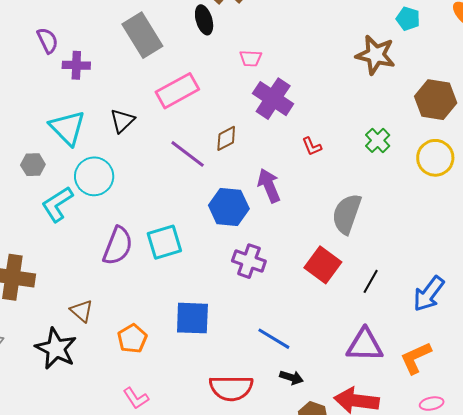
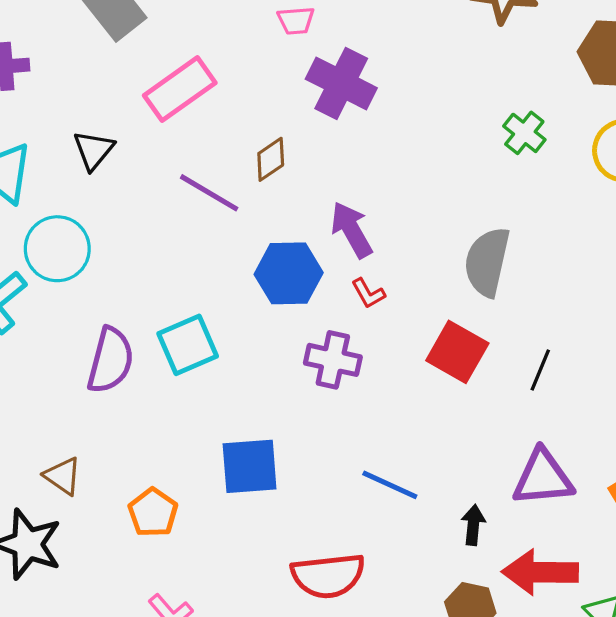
red L-shape: (312, 146) -> (368, 293), moved
black arrow: (291, 377) -> (473, 525), moved, turned -95

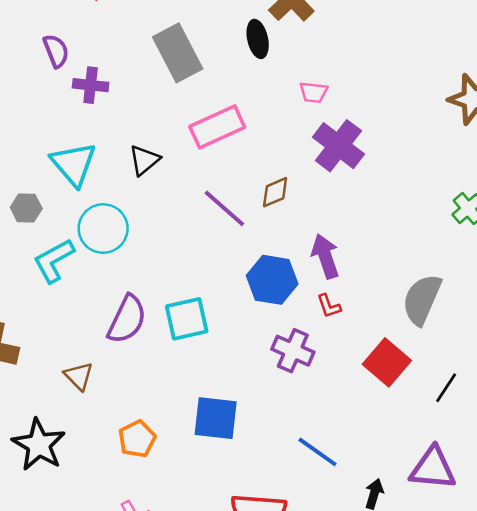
brown triangle: (63, 476) -> (79, 376), moved

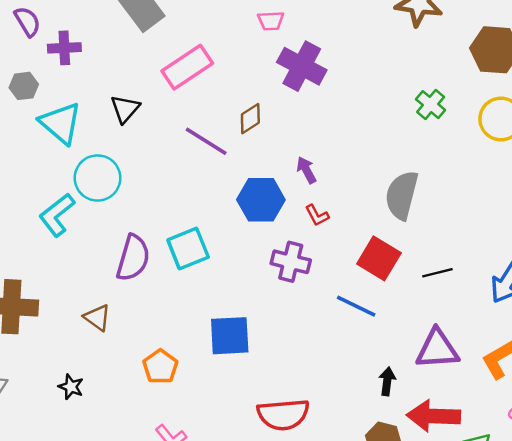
gray hexagon: (26, 208) -> (24, 86), moved
purple arrow: (325, 256) -> (306, 170), size x0.7
black line: (446, 388) -> (437, 273), turned 52
black star: (39, 445) -> (71, 387), size x0.5
blue line: (318, 452) -> (356, 306), moved

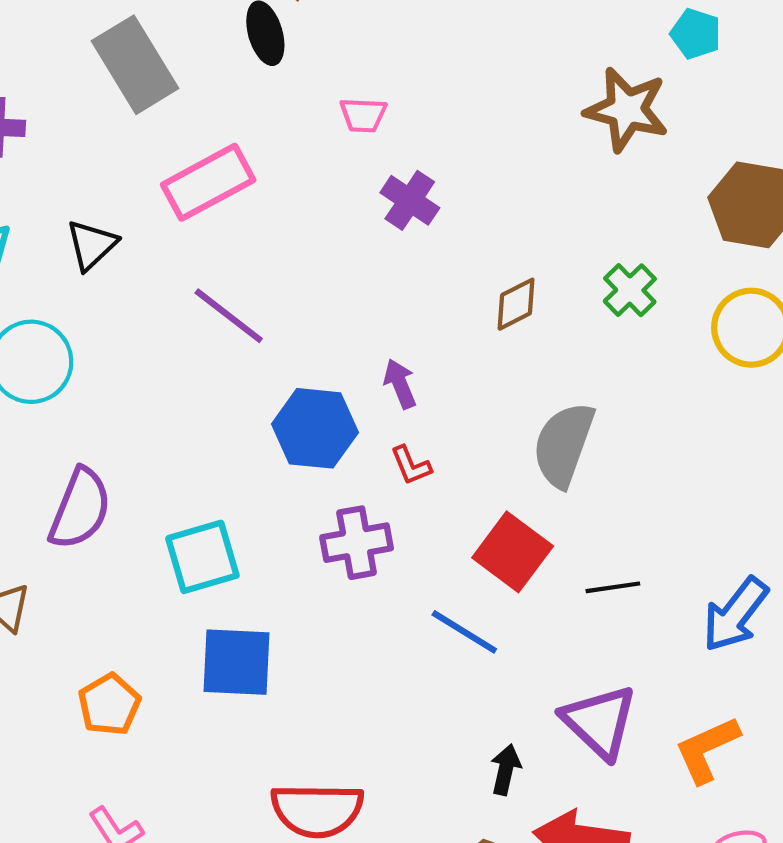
purple cross: (302, 66) -> (410, 200), size x0.7
brown diamond: (250, 119) -> (516, 304), moved
cyan square: (188, 249) -> (202, 557), moved
purple cross: (291, 262) -> (357, 543), turned -30
purple triangle: (437, 349) -> (599, 722), turned 42

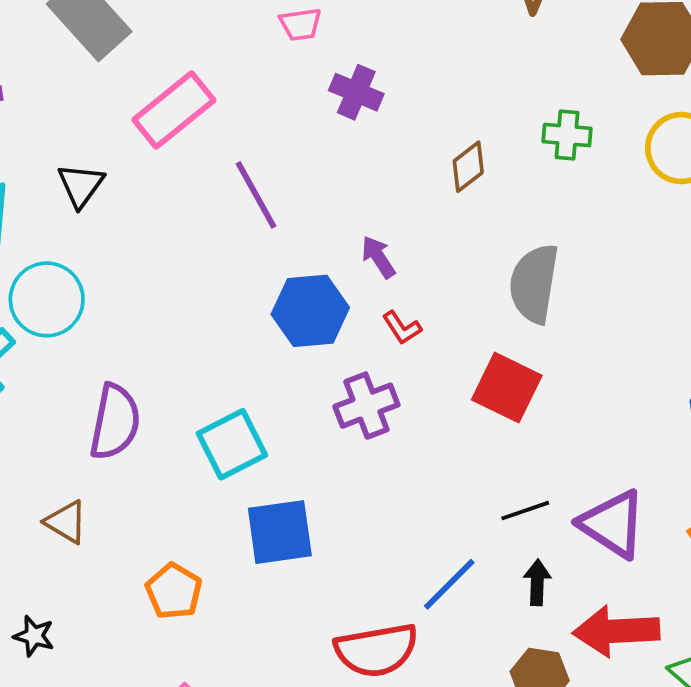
green cross: (630, 290) -> (567, 135), turned -30
purple line: (229, 316) -> (256, 195), moved, turned 34
black line: (613, 587) -> (525, 511), moved
blue line: (464, 632) -> (449, 584), moved, turned -66

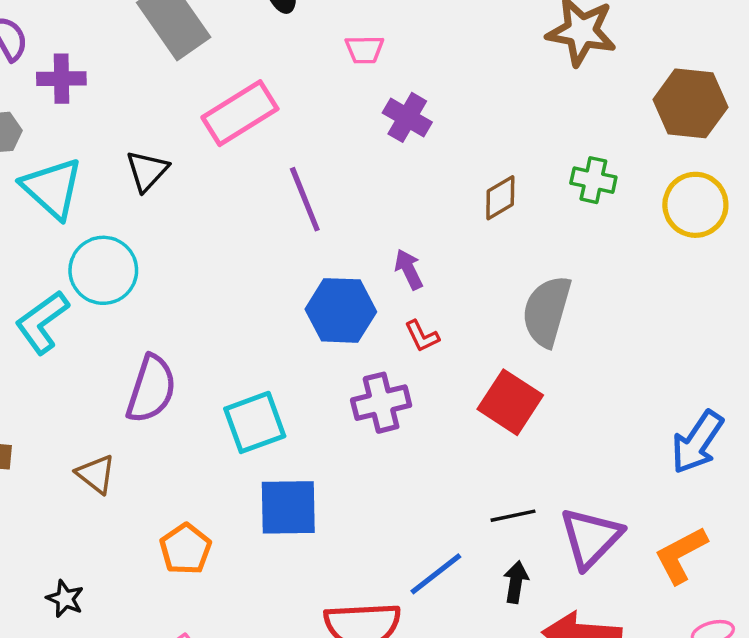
purple triangle: (613, 524) -> (591, 538), turned 34
black star: (34, 636) -> (65, 599), moved

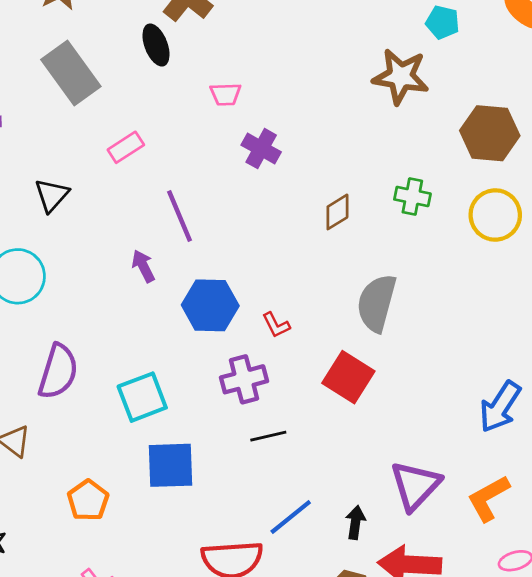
pink rectangle: (240, 113) -> (126, 147), size x0.6
purple arrow: (409, 269) -> (143, 266), moved
black line: (513, 516) -> (268, 436), moved

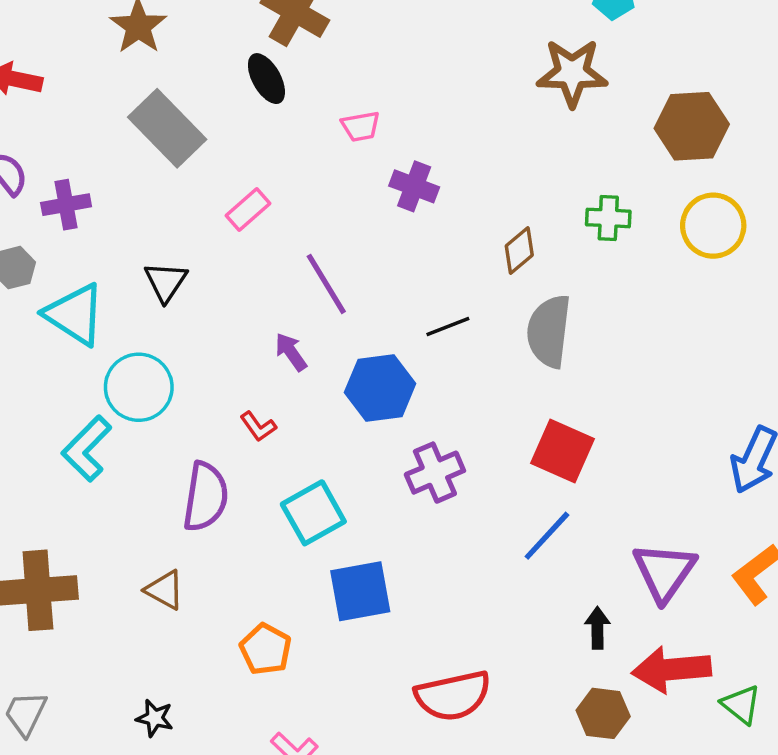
gray semicircle: (377, 303) -> (549, 331), moved
red L-shape: (276, 325) -> (258, 427), moved
black line: (268, 436) -> (448, 327), moved
blue line: (291, 517) -> (547, 536), moved

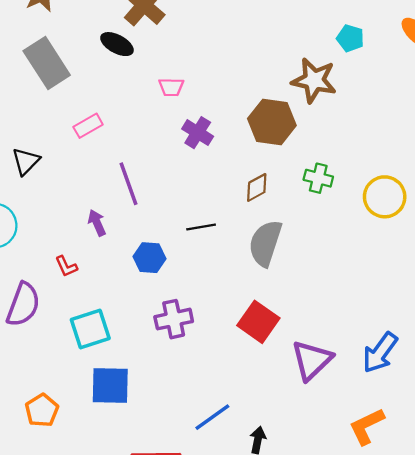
black ellipse: (266, 79) -> (117, 44), turned -44
brown hexagon: (692, 126) -> (272, 122), moved
blue hexagon: (380, 388) -> (149, 258), size x0.7
blue line: (547, 536) -> (212, 417), moved
purple triangle: (664, 572) -> (312, 360), moved

